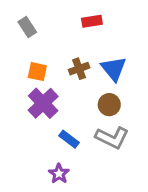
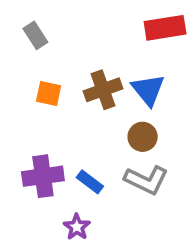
red rectangle: (92, 21) -> (165, 28), moved, size x1.5
brown cross: (79, 69) -> (103, 90), size x1.4
purple cross: (43, 103) -> (43, 176), moved, turned 36

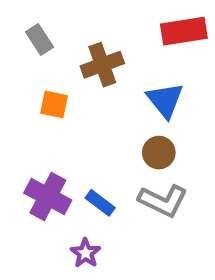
brown cross: (103, 90) -> (102, 65), moved
purple cross: (43, 176) -> (48, 197), turned 36

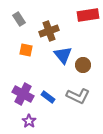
blue triangle: (165, 100) -> (63, 55), moved
brown circle: (159, 153) -> (83, 65), moved
purple star: (86, 253) -> (29, 121), moved

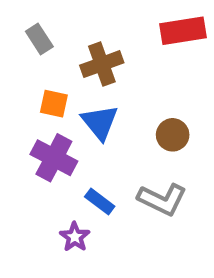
blue triangle: (63, 55) -> (100, 122), moved
purple cross: (23, 94) -> (54, 158), moved
purple star: (29, 121) -> (75, 237), moved

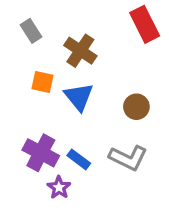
red rectangle: (183, 31) -> (145, 24), turned 72
brown cross: (102, 64) -> (80, 51), turned -36
purple cross: (54, 158) -> (41, 153), moved

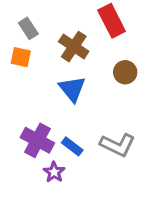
red rectangle: (145, 24) -> (112, 21), moved
orange square: (42, 82) -> (21, 57), moved
brown circle: (136, 107) -> (125, 72), moved

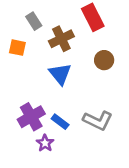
gray rectangle: (28, 28) -> (34, 21), moved
brown cross: (74, 47) -> (61, 39), turned 30
purple cross: (37, 140) -> (31, 117), turned 32

